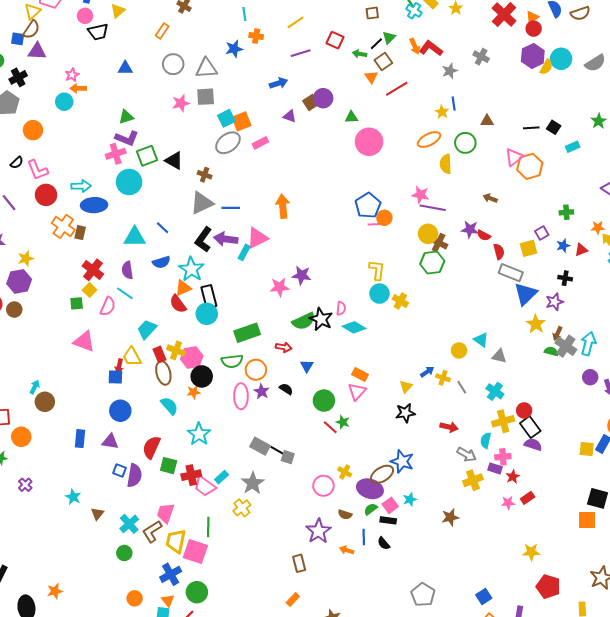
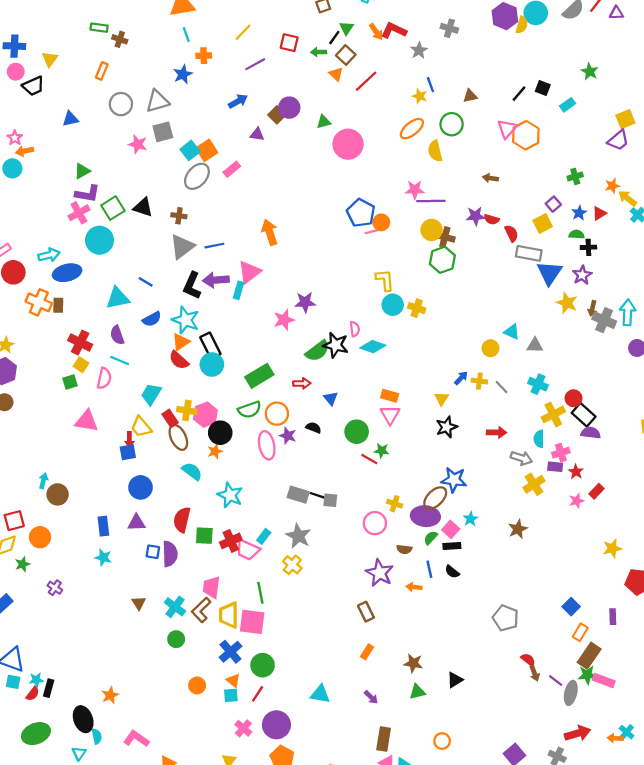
pink star: (181, 103) -> (138, 144), turned -30
black line: (531, 128) -> (519, 94), turned -35
green semicircle: (551, 351) -> (577, 234), moved
cyan star: (73, 497) -> (103, 557), moved

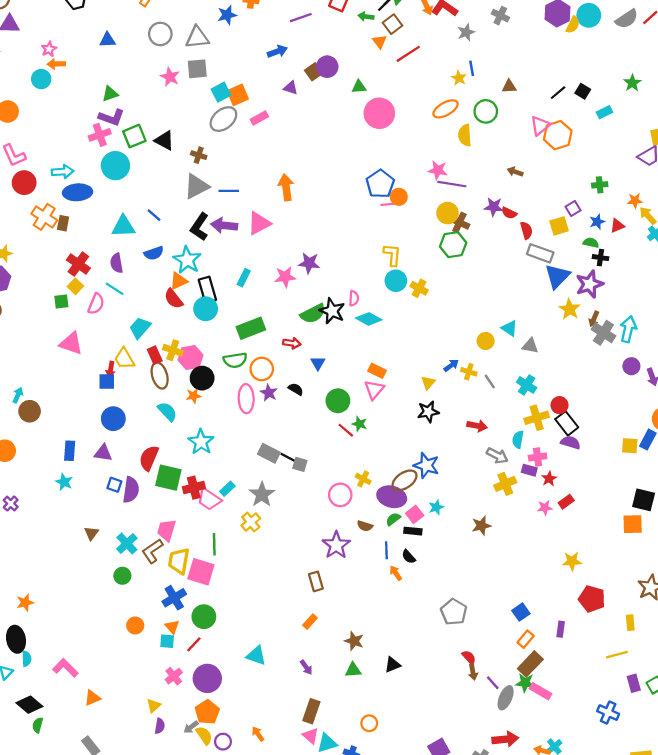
purple star: (582, 275) -> (589, 284), size x1.4
cyan rectangle: (239, 290) -> (244, 278), moved
green square: (204, 536) -> (168, 478), size x1.4
orange arrow: (414, 587) -> (396, 573), moved, turned 40
orange star: (110, 695) -> (25, 603), moved

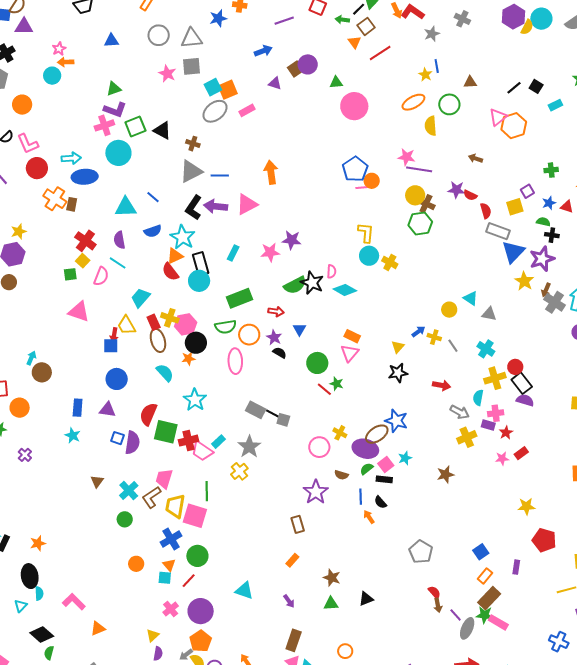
red triangle: (617, 226) -> (567, 207), turned 40
purple star: (269, 393) -> (274, 337), moved

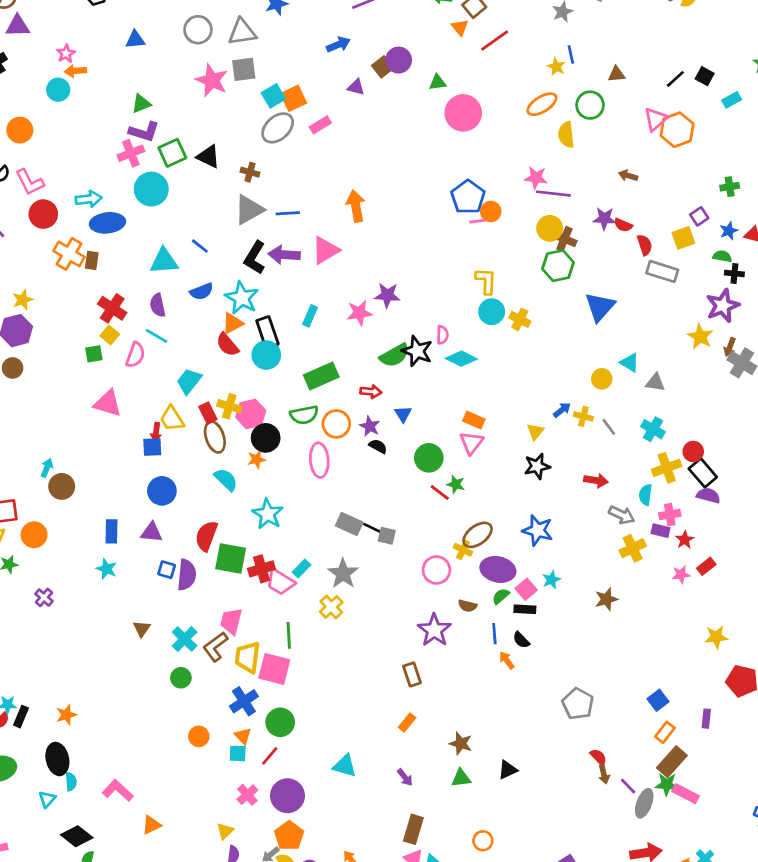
pink star: (167, 74) -> (212, 80), size x1.4
blue triangle: (513, 252) -> (600, 307), moved
brown ellipse: (377, 434) -> (478, 535), moved

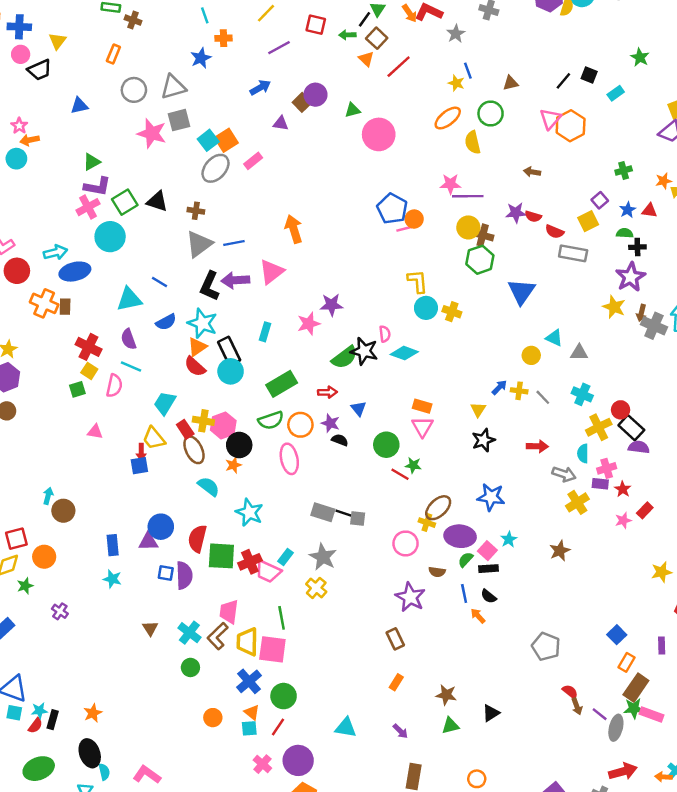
red semicircle: (645, 245) -> (555, 232), turned 138
pink triangle: (108, 403) -> (95, 432), size x0.6
blue circle: (162, 491) -> (161, 527), moved

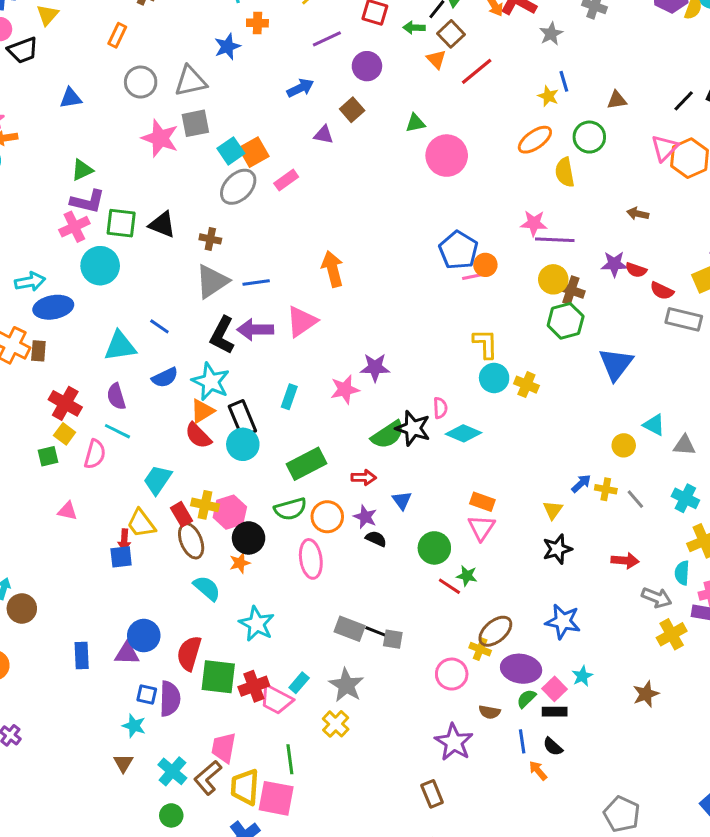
purple circle: (315, 95) -> (367, 66), moved
green square: (125, 202) -> (121, 223), turned 35
cyan star: (112, 579) -> (134, 726), moved

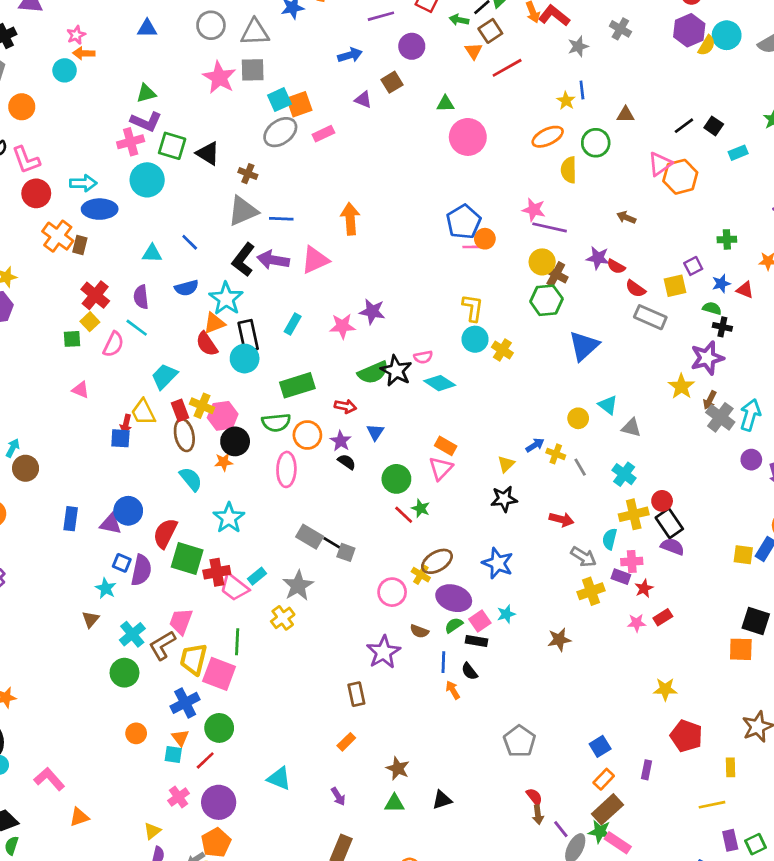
cyan triangle: (120, 346) -> (152, 253), size x0.7
pink semicircle: (440, 408) -> (423, 357), turned 72
green circle: (171, 815) -> (124, 673), size x1.4

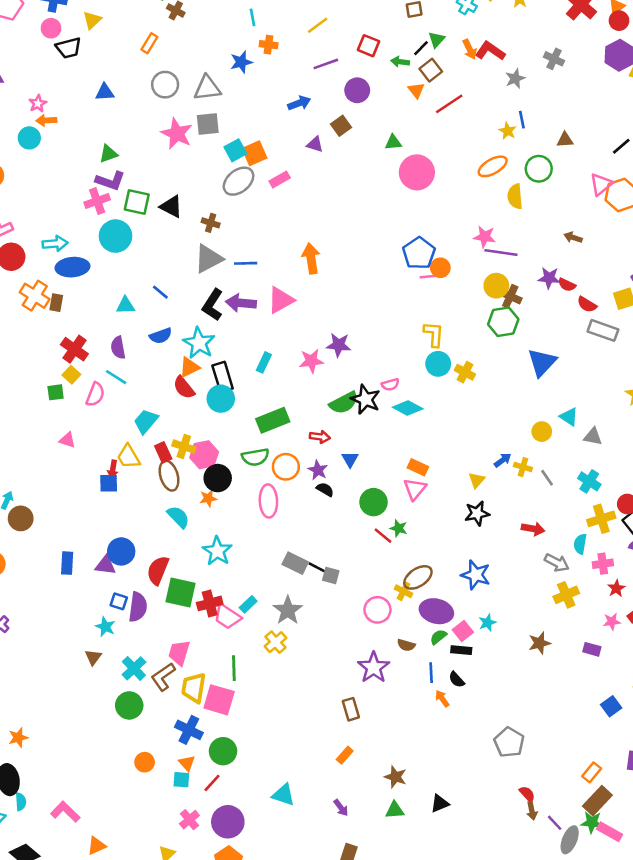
purple rectangle: (621, 577) -> (592, 649), moved
blue cross: (185, 703) -> (189, 730), turned -32
blue square: (600, 746) -> (611, 706), moved

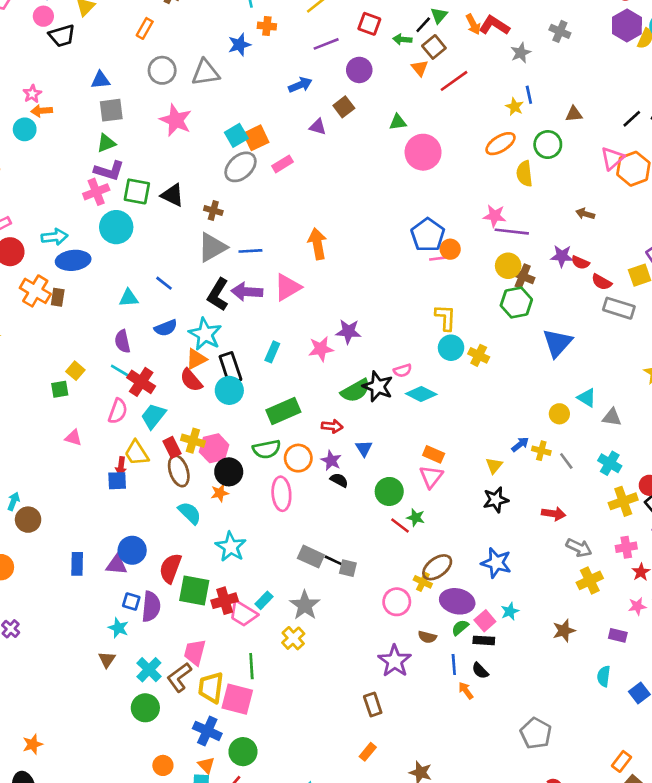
gray square: (208, 124) -> (111, 110), moved
red cross: (74, 349) -> (141, 382), moved
pink semicircle: (95, 395) -> (118, 411), moved
cyan semicircle: (580, 544) -> (604, 676), moved

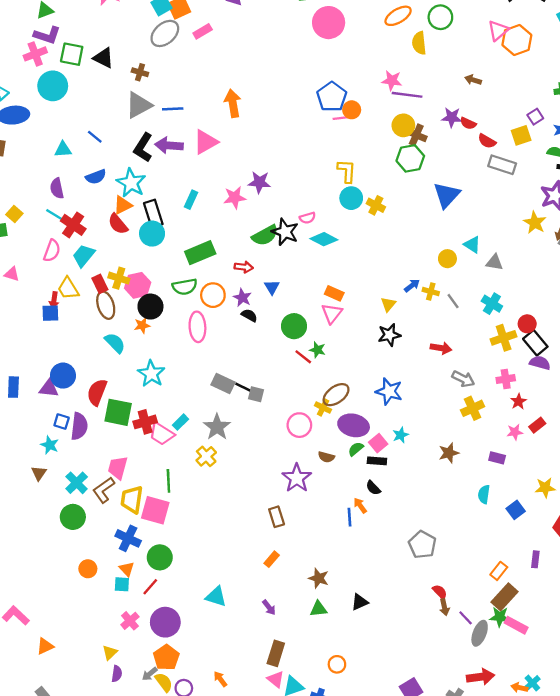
blue line: (454, 664) -> (350, 517), moved

